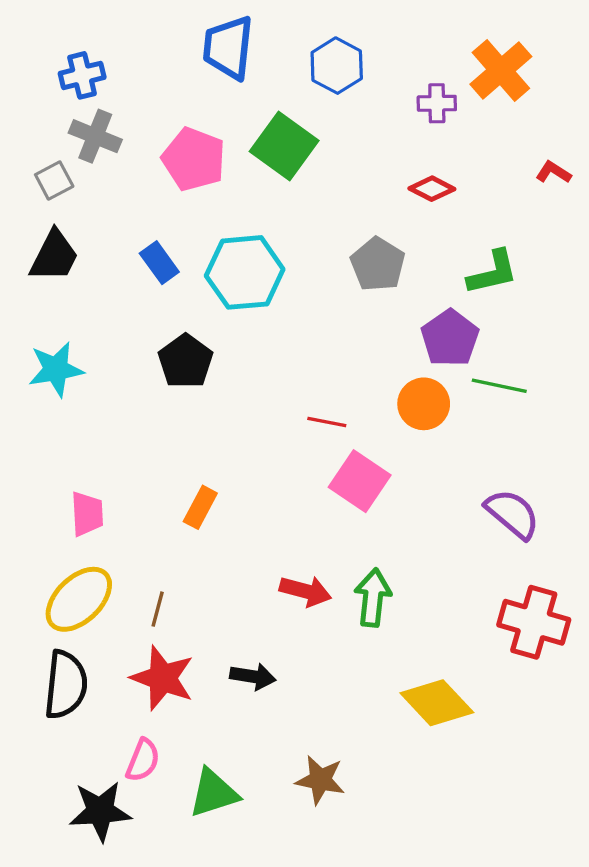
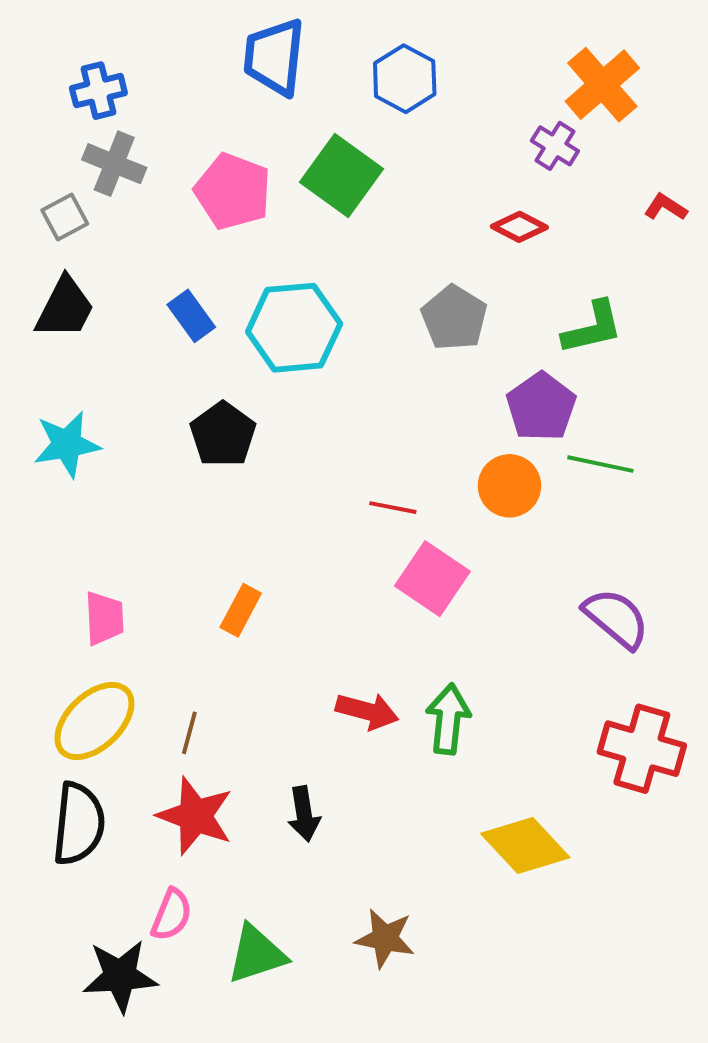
purple cross: (437, 103) -> (555, 146), moved, turned 33
black arrow: (253, 676) -> (304, 814), turned 72

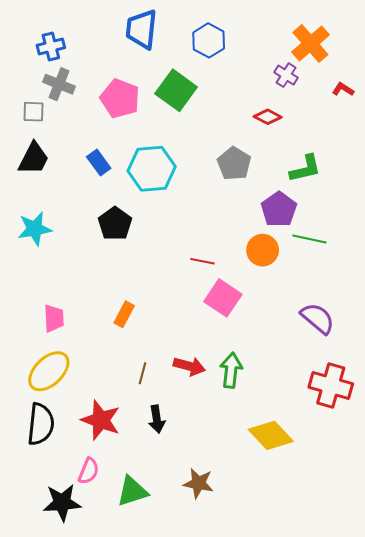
red L-shape: (666, 207) -> (343, 89), moved
gray square: (65, 217) -> (34, 112), turned 30
brown line: (189, 733) -> (142, 373), moved

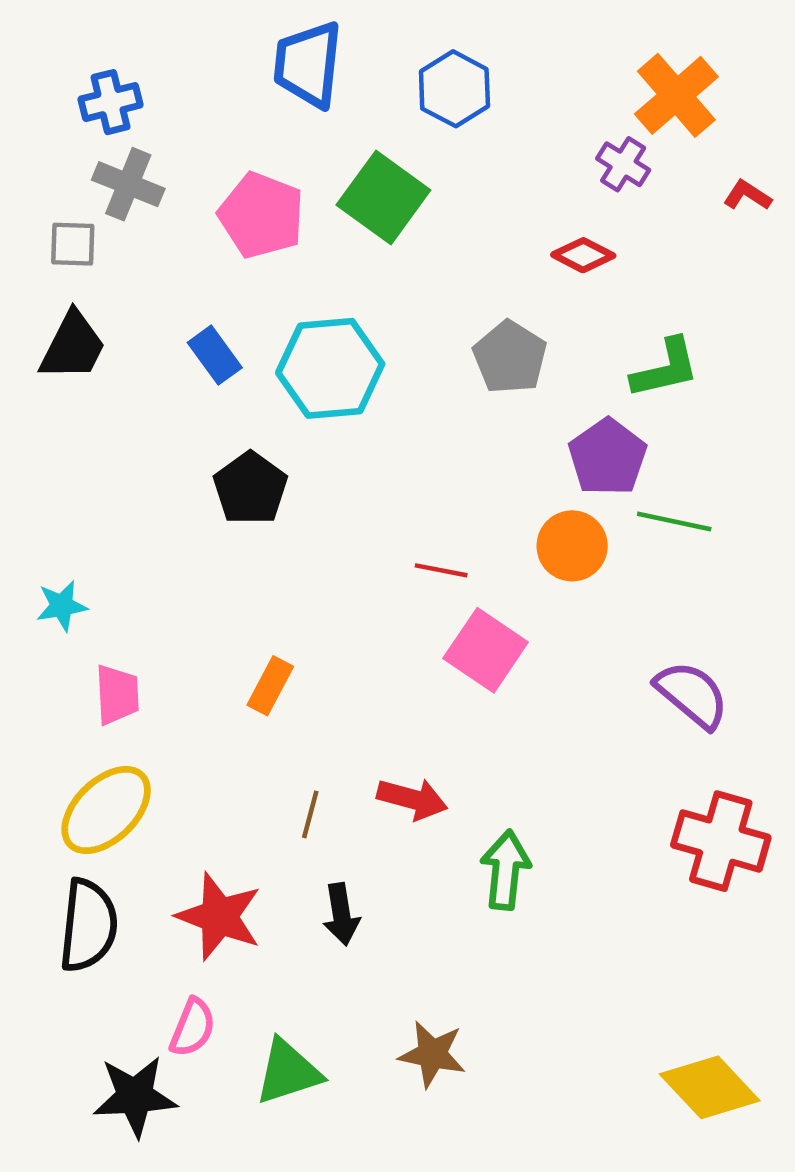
cyan star: (35, 229) -> (62, 606), moved, size x0.7
green arrow: (231, 370) -> (506, 870), moved
yellow diamond: (271, 435) -> (710, 1087), moved

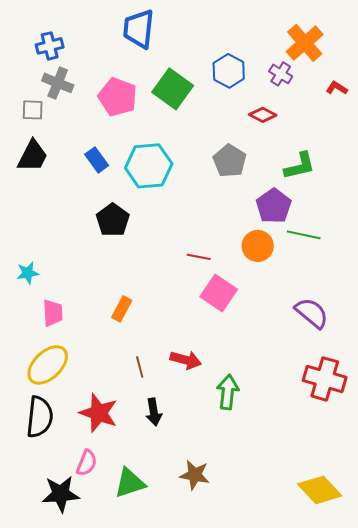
blue hexagon: (454, 89) -> (229, 71), moved
brown line: (310, 814) -> (140, 367), turned -30

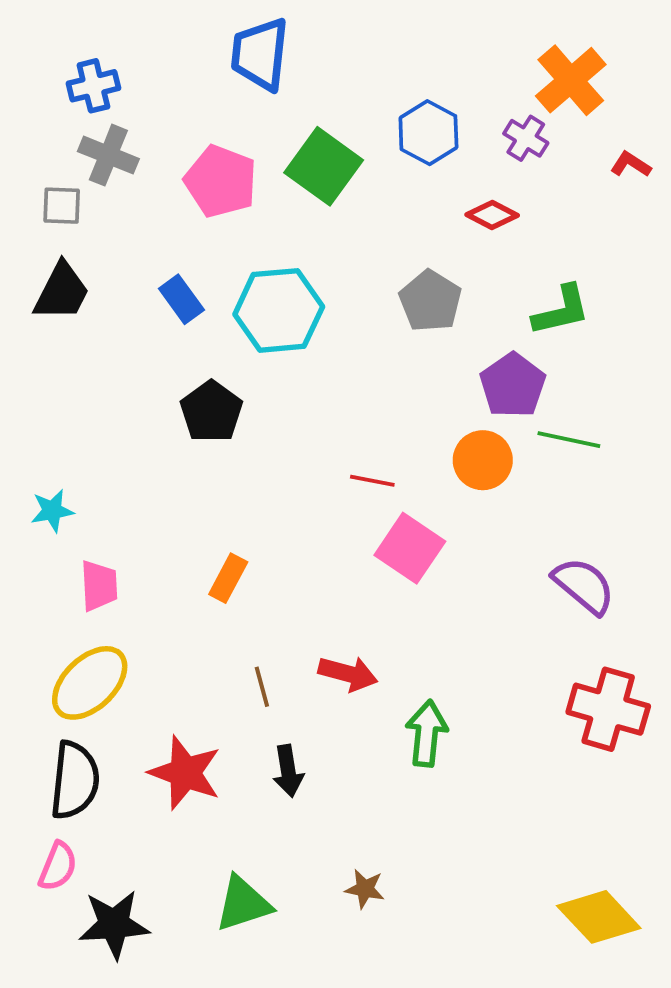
pink semicircle: (87, 463) -> (58, 866), moved
brown star: (195, 475) -> (365, 889), size x0.7

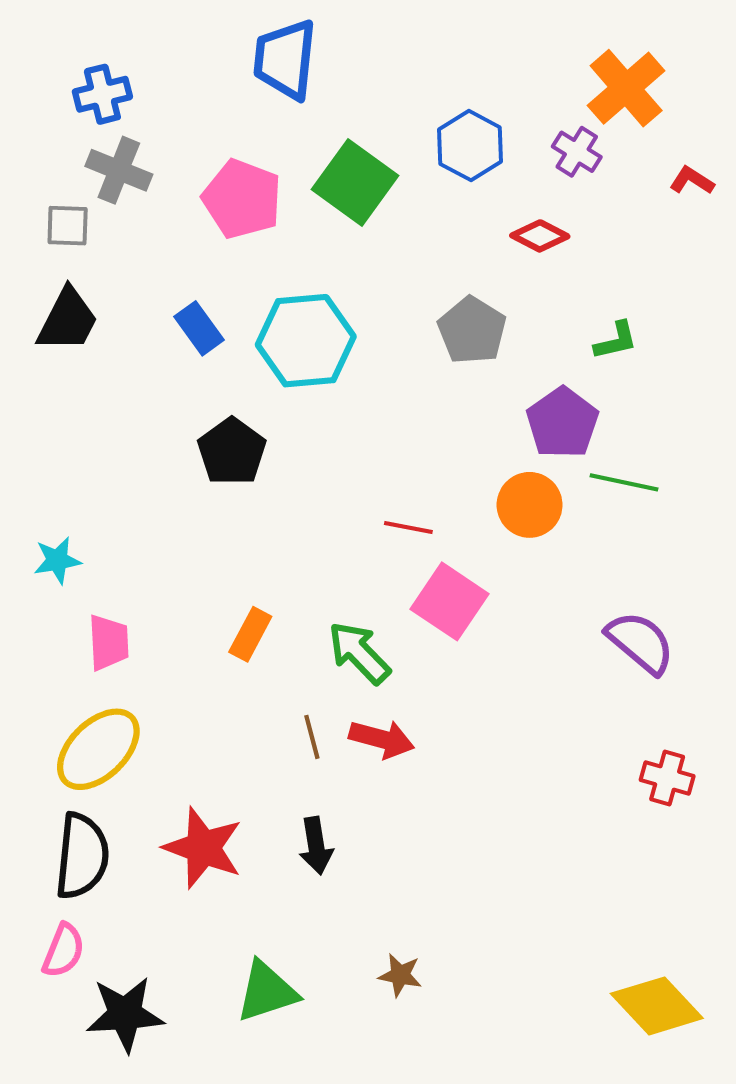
green L-shape: (561, 310) -> (616, 341), size x0.7
brown line: (262, 687) -> (312, 737), moved
red cross: (608, 709) -> (667, 778), size x0.6
green arrow: (427, 733) -> (359, 653), moved, turned -50

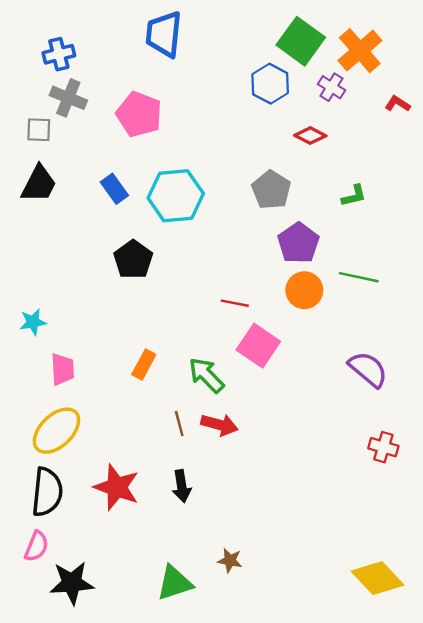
green square: (355, 183) -> (301, 41), moved
purple pentagon: (562, 423) -> (298, 243), moved
green triangle: (267, 992) -> (175, 583), moved

